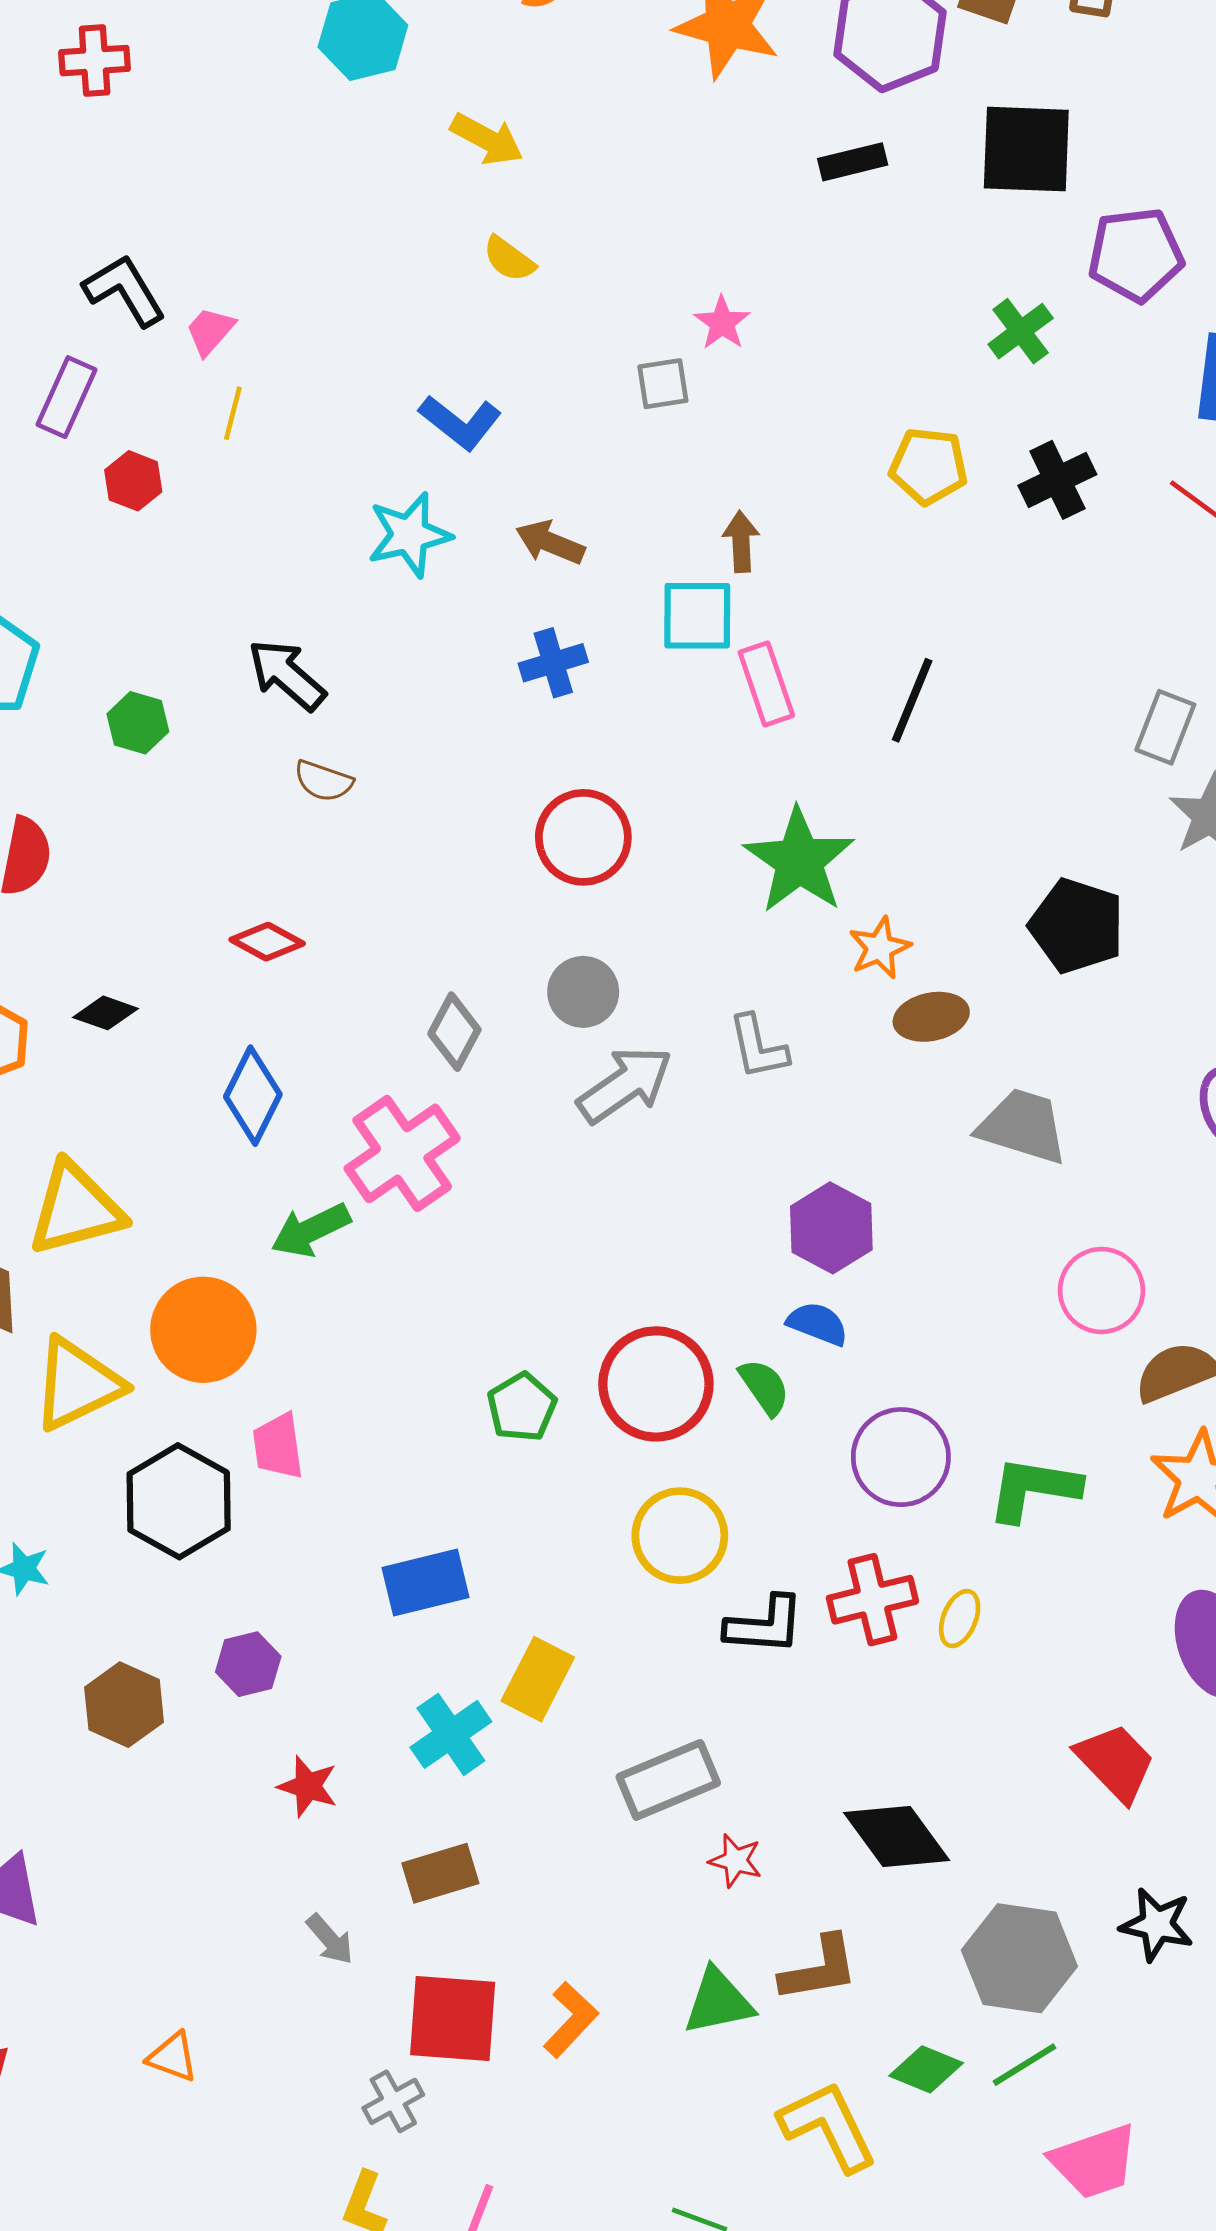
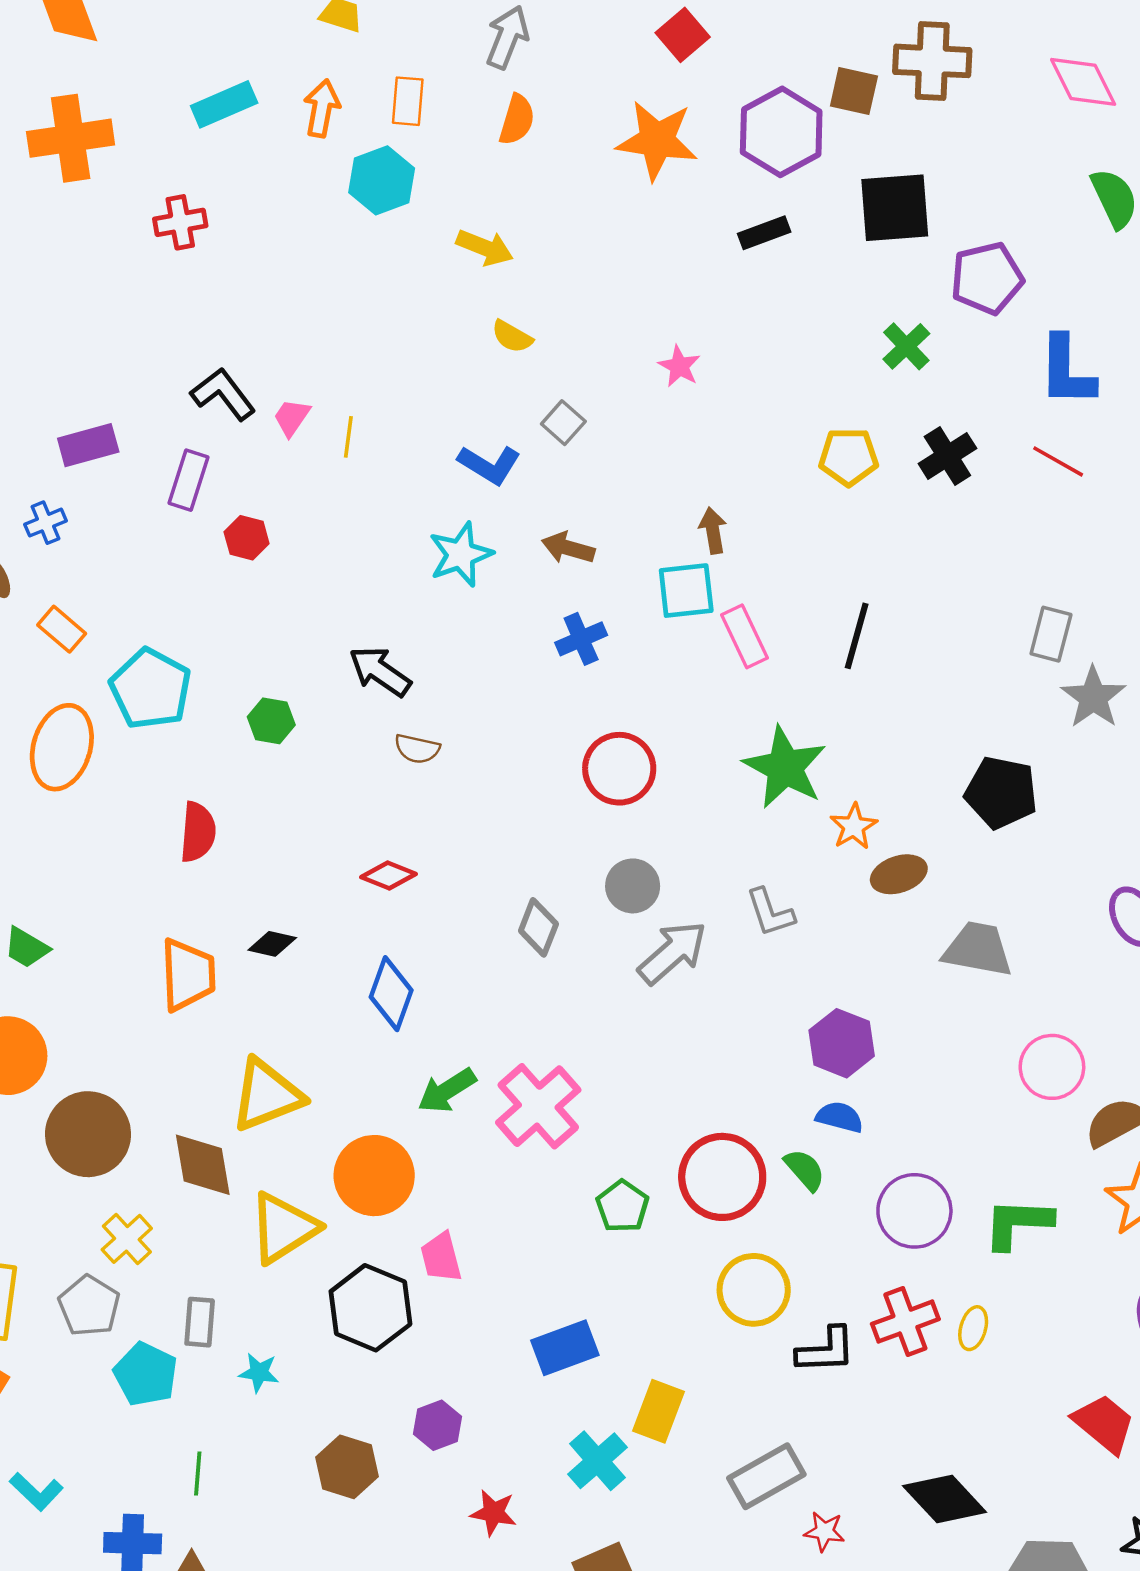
gray square: (663, 384) -> (563, 423), moved, turned -33
yellow line: (233, 413) -> (348, 437), moved
pink cross: (402, 1153) -> (538, 1106), moved

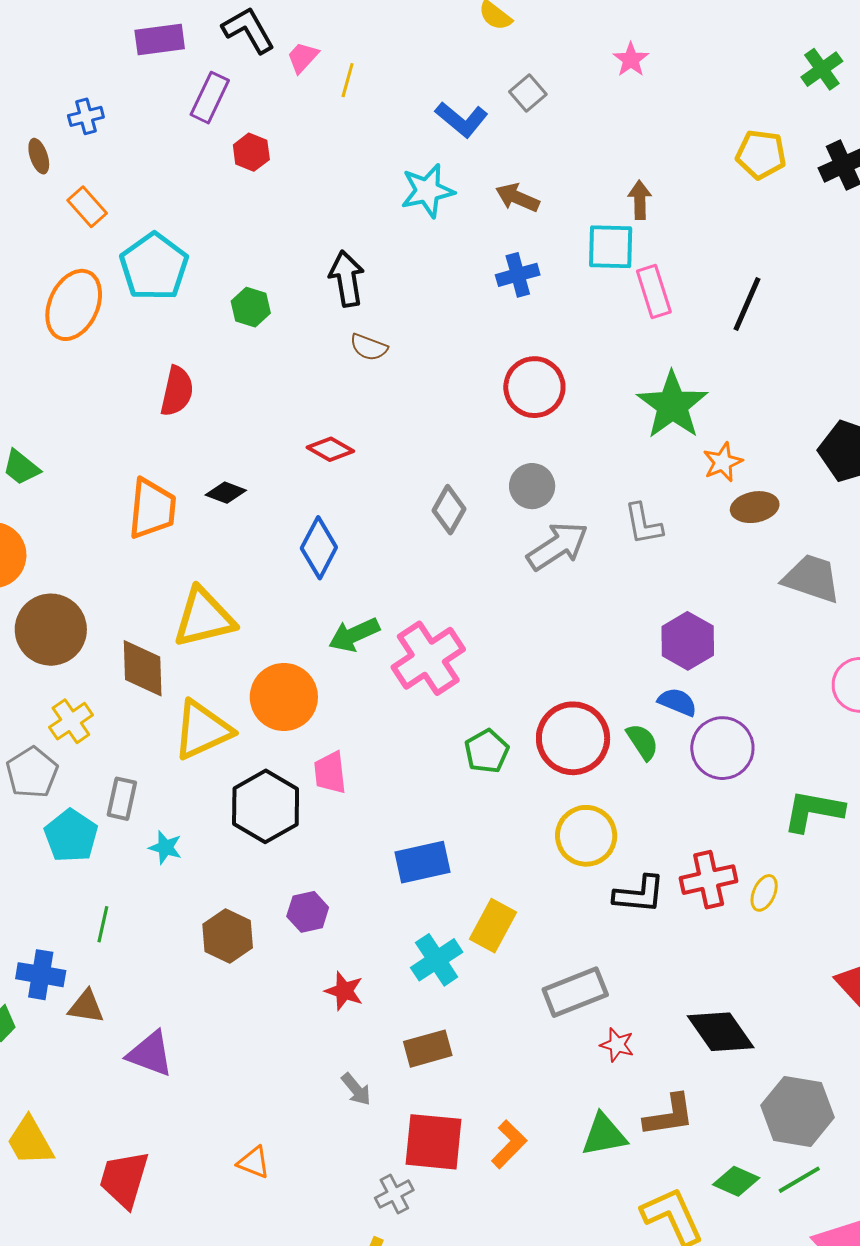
purple rectangle: (88, 445) -> (160, 39), moved
black arrow: (380, 671) -> (347, 279), turned 38
purple circle: (914, 1211) -> (722, 748), moved

